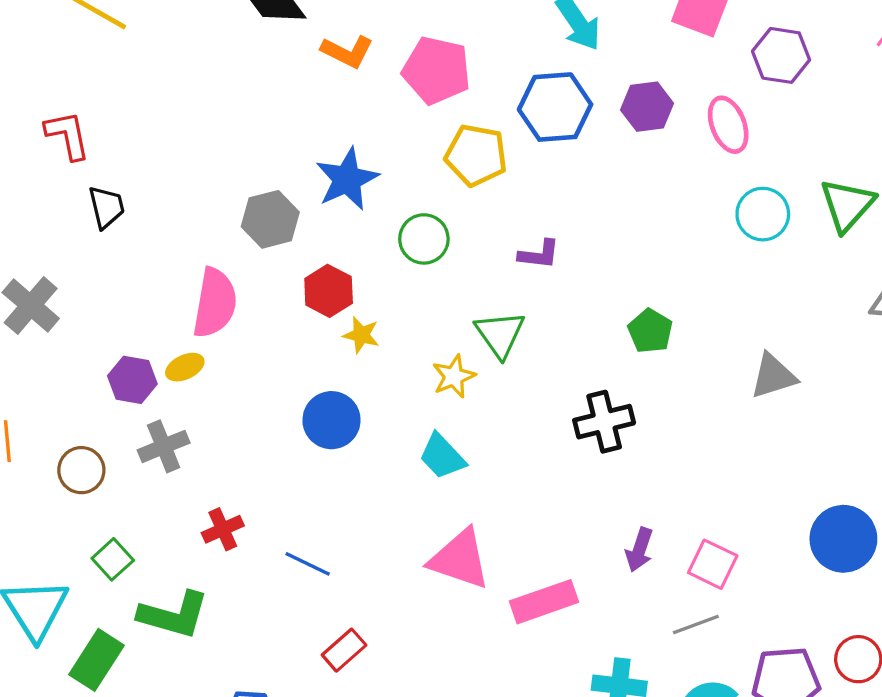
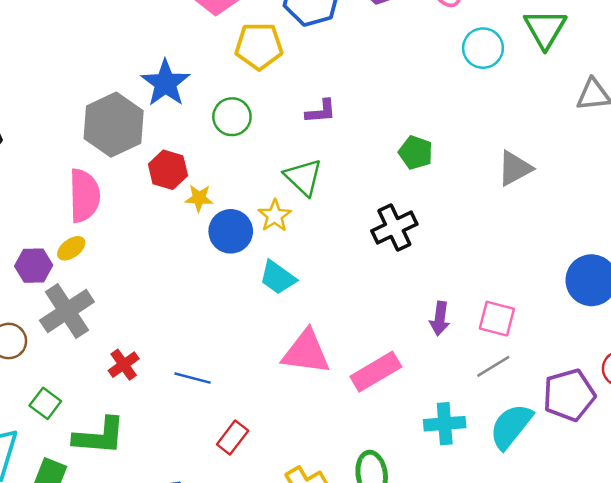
gray hexagon: (270, 219) -> (114, 125), size x1.4
blue circle: (331, 420) -> (231, 231), moved
gray cross: (164, 446) -> (67, 311), size x1.4

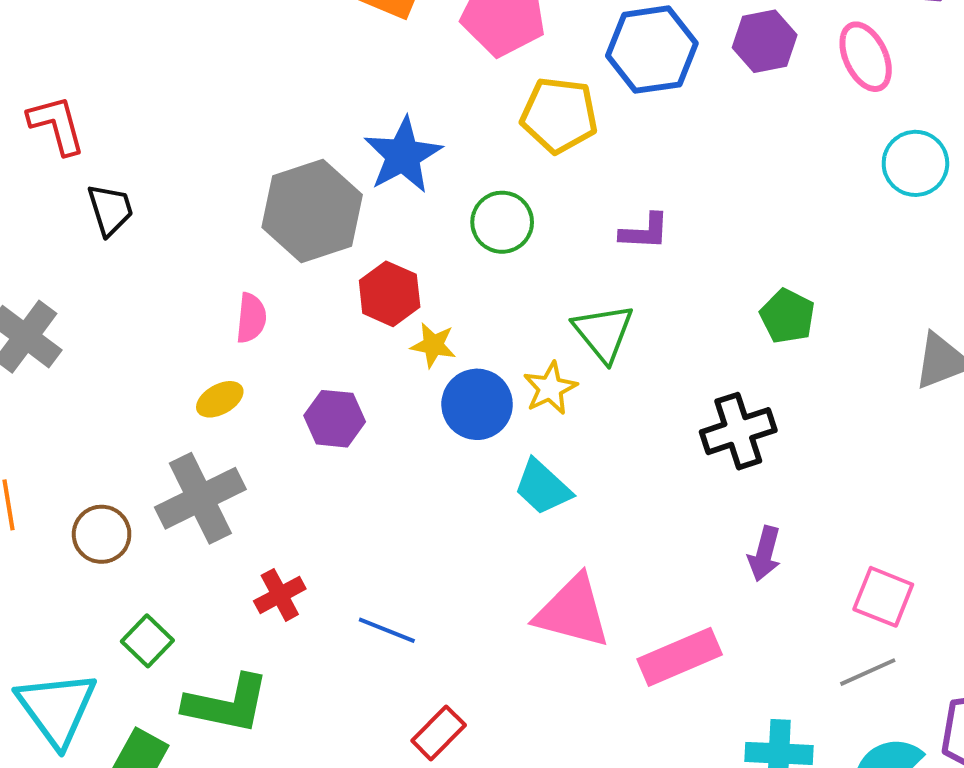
pink semicircle: (84, 196) -> (251, 318), size x0.6
purple hexagon: (34, 266) -> (335, 419), moved
purple arrow: (440, 319) -> (764, 554), moved

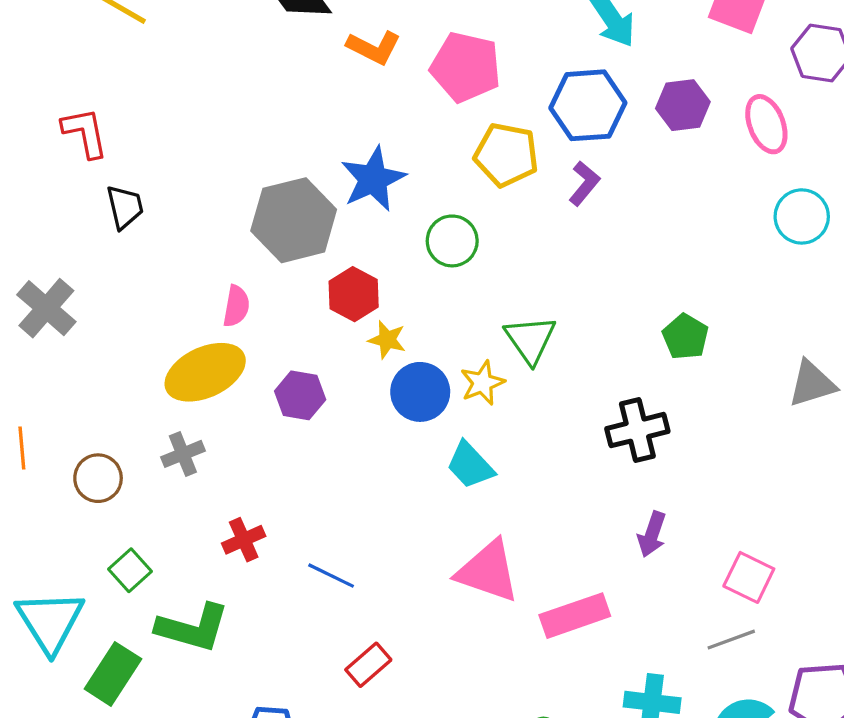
purple L-shape: (645, 232) -> (584, 183), moved, turned -57
yellow ellipse: (220, 399) -> (205, 372), size x2.0
gray cross: (200, 498) -> (183, 454), size x0.6

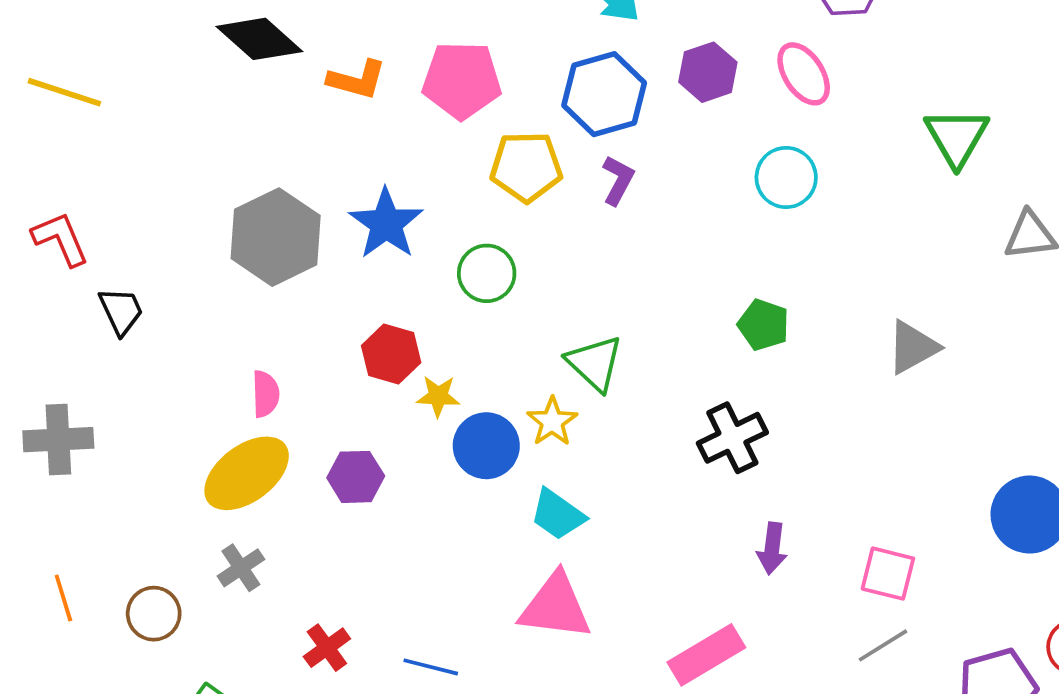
cyan circle: (802, 216) -> (786, 177), moved
gray hexagon: (294, 220) -> (276, 237), moved
gray cross: (46, 308) -> (58, 440), turned -32
pink triangle: (488, 571) -> (555, 607), moved

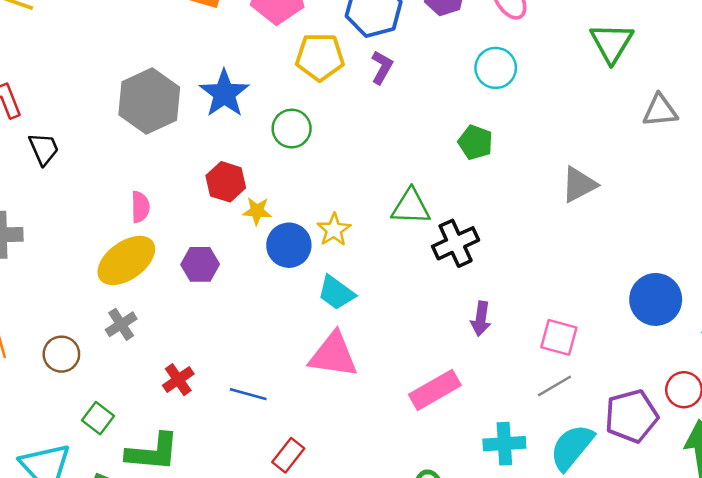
green pentagon: (764, 325) -> (475, 142), moved
green triangle: (595, 363) -> (411, 207), moved, turned -42

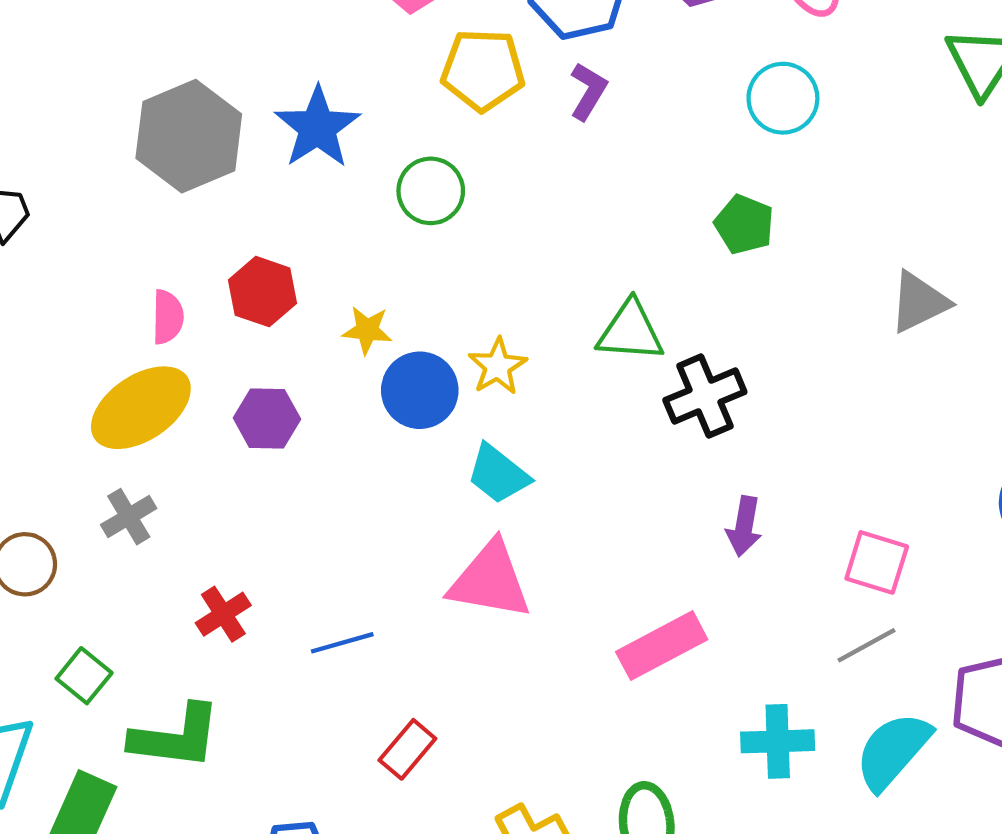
red hexagon: (226, 182) -> (263, 292), moved
blue line: (248, 394) -> (342, 643), turned -33

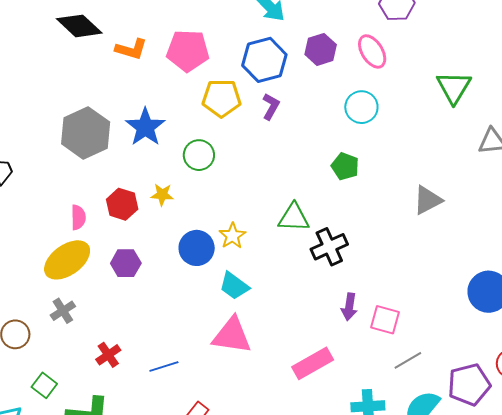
yellow star: (367, 330) -> (162, 195), moved
pink square: (877, 562) -> (385, 320), moved

